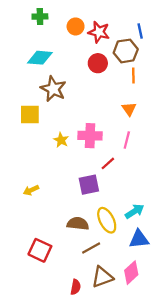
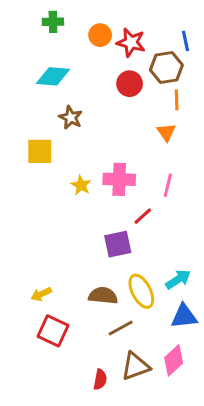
brown star: (53, 89) -> (71, 118), size x0.7
orange triangle: (129, 109) -> (166, 132), moved
yellow arrow: (31, 190) -> (41, 294), moved

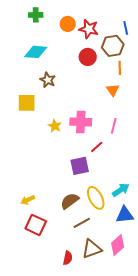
brown semicircle: (103, 296) -> (70, 201), turned -42

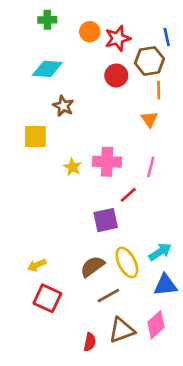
red star: (89, 29) -> (118, 38), turned -30

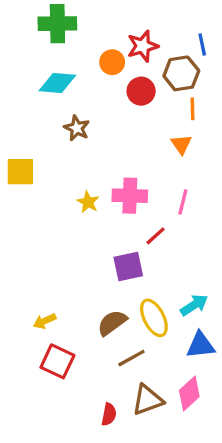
green cross: (47, 20) -> (57, 24), size x1.6
orange circle: (90, 32) -> (112, 62), moved
yellow square: (35, 136) -> (20, 172), moved

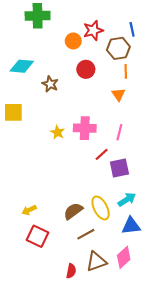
cyan diamond: (57, 83) -> (22, 66), moved
red circle: (141, 91) -> (86, 69), moved
purple square: (128, 266) -> (119, 168), moved

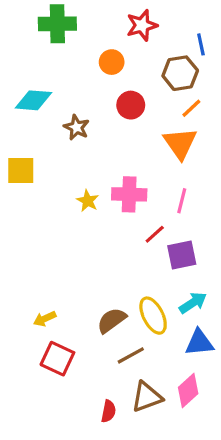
red star: (93, 30) -> (142, 25), moved
orange line: (126, 71) -> (191, 108), turned 48
orange triangle: (118, 95) -> (180, 143), size x1.6

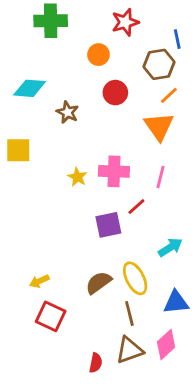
purple square: (182, 255) -> (108, 225), moved
cyan arrow: (193, 303) -> (170, 247), moved
brown line: (131, 355) -> (129, 314), moved, turned -75

